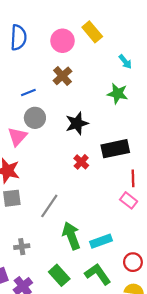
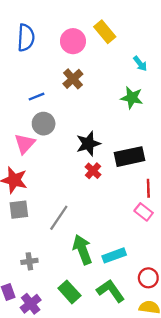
black star: (77, 123) -> (88, 144), moved

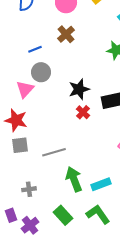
gray line: (59, 218) -> (54, 152), turned 40

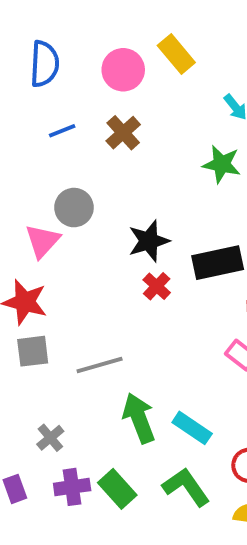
blue line: (35, 49) -> (62, 131), moved
cyan rectangle: (101, 184) -> (192, 428), turned 54
gray cross: (29, 189) -> (50, 438), turned -32
purple cross: (30, 225) -> (72, 487), moved, turned 30

